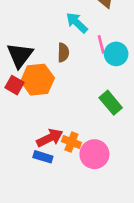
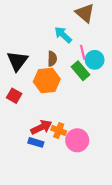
orange hexagon: (38, 80) -> (47, 80), moved
red square: (14, 85) -> (14, 96), moved
green rectangle: (111, 103) -> (80, 71), moved

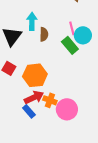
cyan arrow: (63, 35) -> (32, 21), moved, turned 48
orange hexagon: (47, 80) -> (35, 75), moved
blue rectangle: (36, 142) -> (29, 111), turned 32

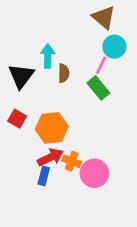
pink line: (72, 28) -> (101, 65), turned 40
cyan circle: (83, 35) -> (114, 47), moved
blue rectangle: (29, 111) -> (44, 176), turned 56

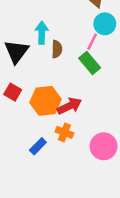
red arrow: (50, 157) -> (69, 106), moved
pink circle: (94, 173) -> (104, 146), moved
blue rectangle: (44, 176) -> (38, 146), turned 30

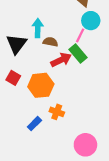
brown semicircle: (57, 49) -> (50, 42), turned -80
red arrow: (69, 106) -> (61, 60), moved
pink circle: (104, 146) -> (85, 145), moved

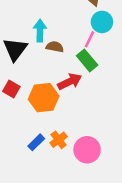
red arrow: (61, 60) -> (70, 82), moved
orange cross: (57, 112) -> (59, 140), moved, turned 32
pink circle: (85, 145) -> (87, 150), moved

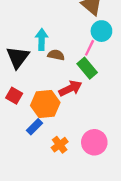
blue rectangle: (36, 142) -> (34, 127), moved
pink circle: (87, 150) -> (94, 142), moved

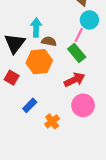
red arrow: (70, 88) -> (75, 80), moved
orange hexagon: (45, 104) -> (39, 62), moved
pink circle: (94, 142) -> (83, 105), moved

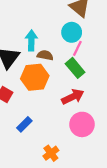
cyan circle: (89, 20) -> (72, 32), moved
orange cross: (52, 121) -> (51, 153), moved

